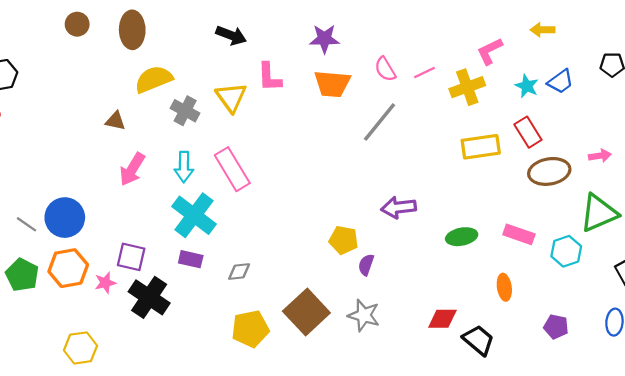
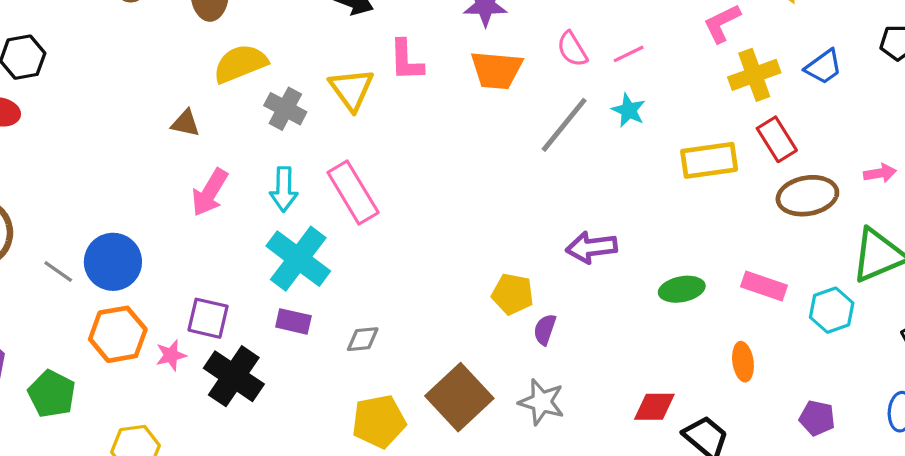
cyan star: (527, 86) -> (629, 110), moved
yellow cross: (467, 87) -> (754, 75), moved
green pentagon: (22, 275) -> (52, 394), moved

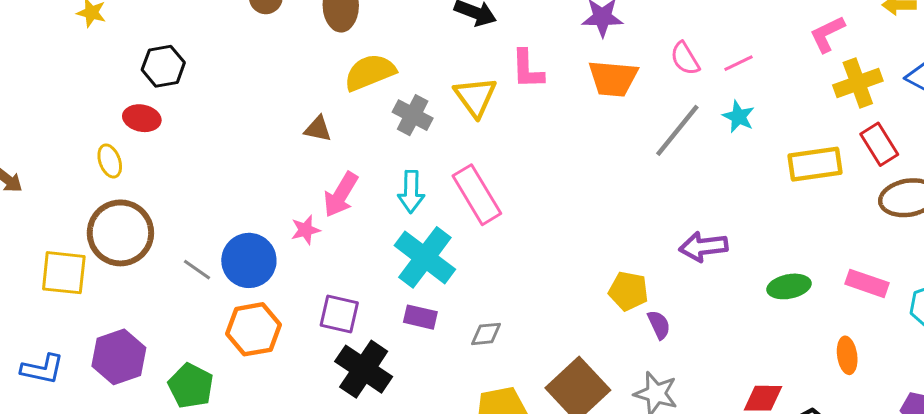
purple semicircle: (545, 329) -> (659, 325), turned 136
pink star: (171, 355) -> (306, 230), moved

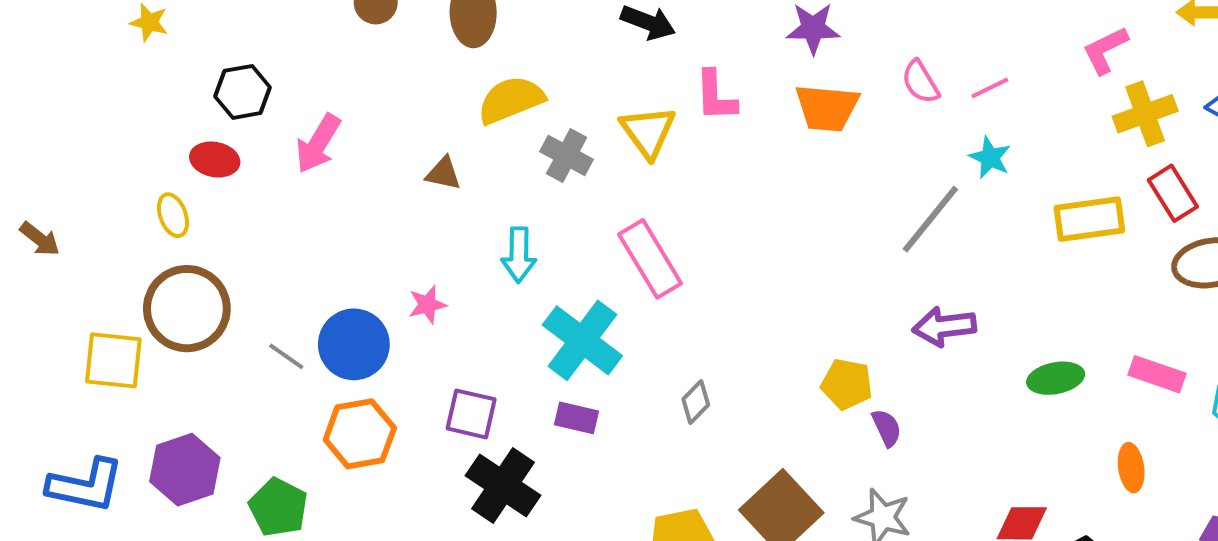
gray line: (677, 130) -> (930, 219), moved
cyan arrow: (411, 192) -> (519, 255), moved
pink arrow: (341, 195) -> (318, 144), moved
gray diamond: (486, 334) -> (696, 402), moved, turned -40
blue L-shape: (42, 369) -> (85, 486), size x1.4

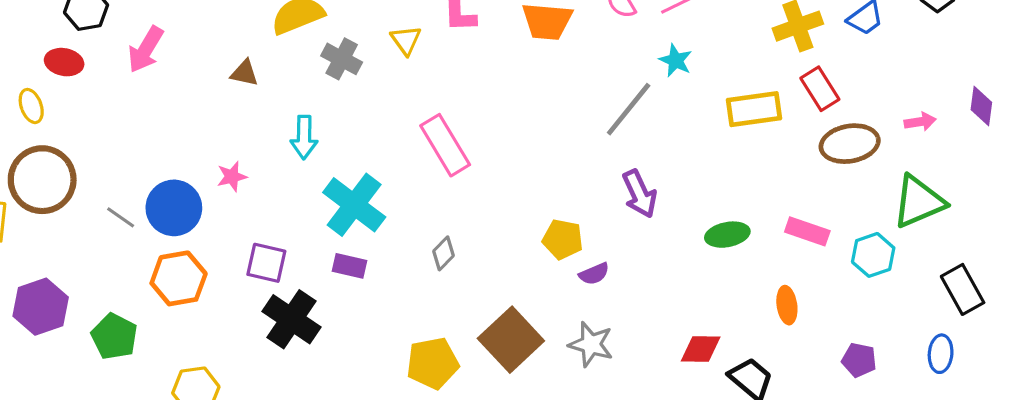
yellow triangle: (648, 132) -> (406, 40), size x0.7
pink rectangle: (650, 259) -> (445, 145), moved
purple arrow: (944, 326) -> (640, 194), turned -108
purple semicircle: (887, 428) -> (594, 274), turned 92

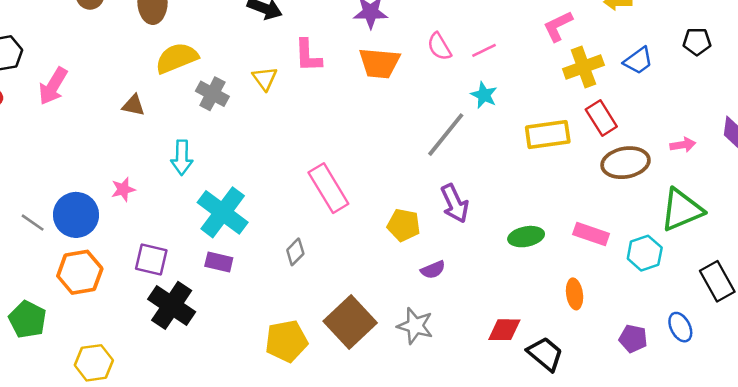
pink rectangle: (445, 145) -> (328, 188), moved
yellow pentagon: (563, 239) -> (404, 225), moved
purple semicircle: (594, 274) -> (433, 270), moved
blue ellipse: (941, 354) -> (680, 327), moved, turned -32

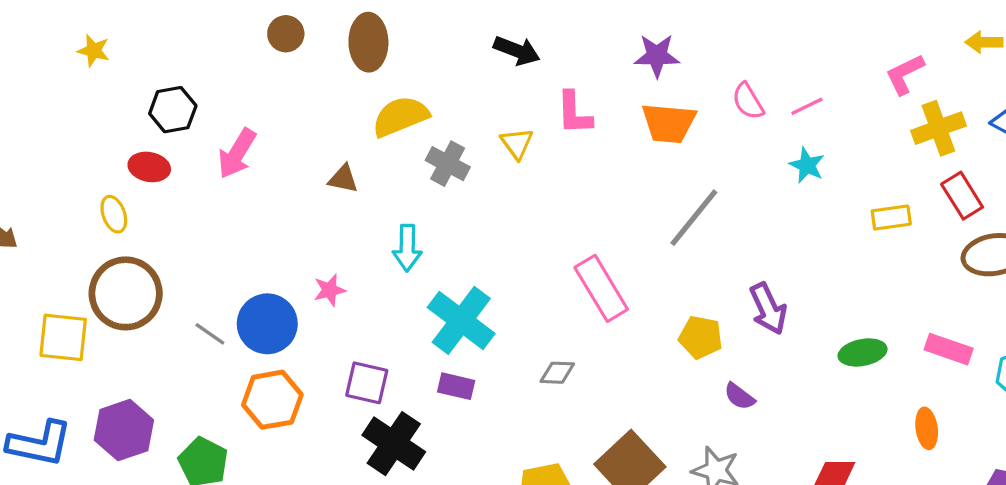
gray line: (446, 135) -> (694, 218), moved
yellow rectangle: (548, 135) -> (891, 218), size x0.7
gray diamond: (295, 252) -> (557, 373), turned 48
purple semicircle: (433, 270) -> (739, 396), turned 60

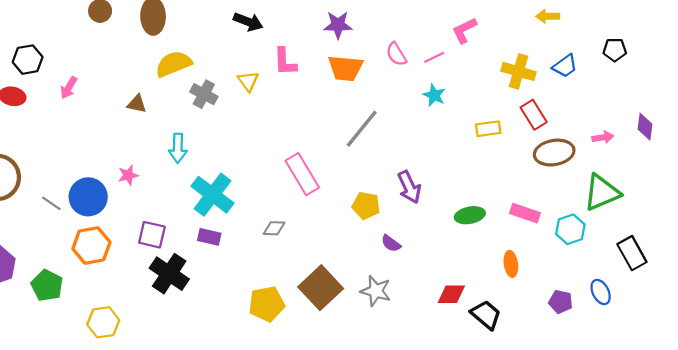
pink L-shape: (905, 74) -> (464, 30), moved
yellow cross: (938, 128) -> (518, 71), turned 36
pink arrow: (237, 153) -> (69, 88), size x0.7

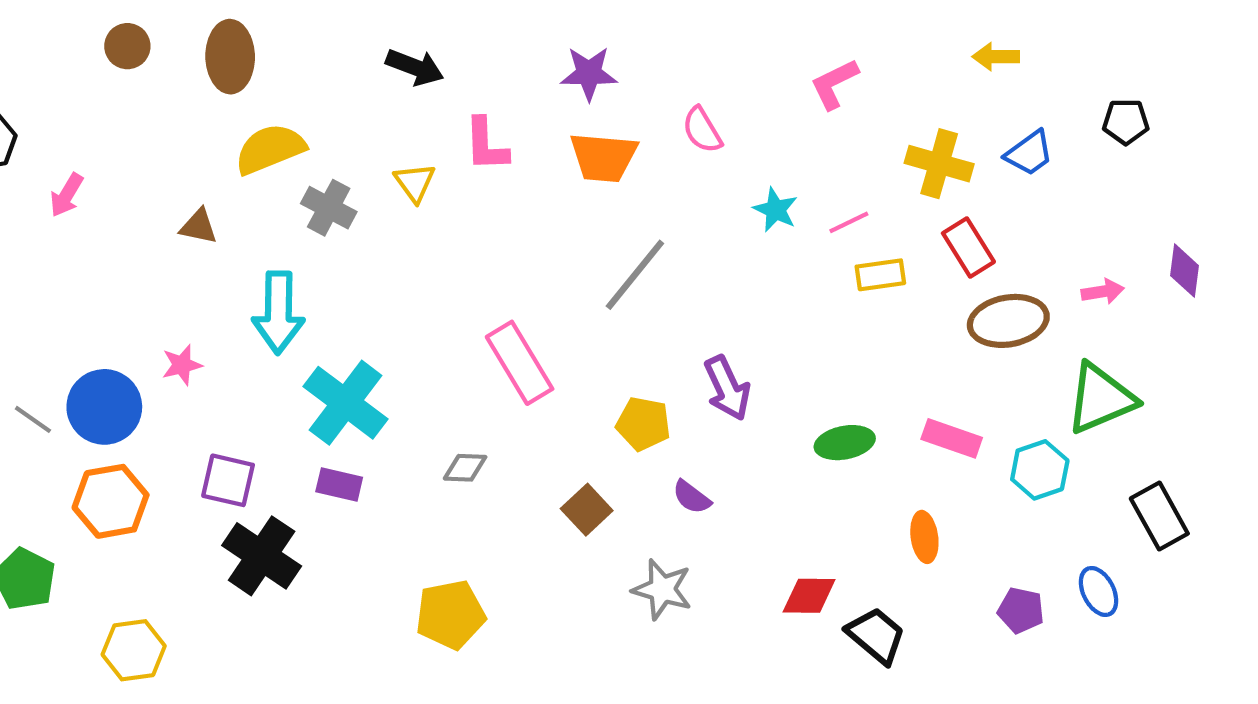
pink line: (434, 57) -> (849, 222), moved
cyan arrow: (178, 148) -> (278, 313), size x1.4
brown square: (321, 288) -> (587, 510), moved, size x0.6

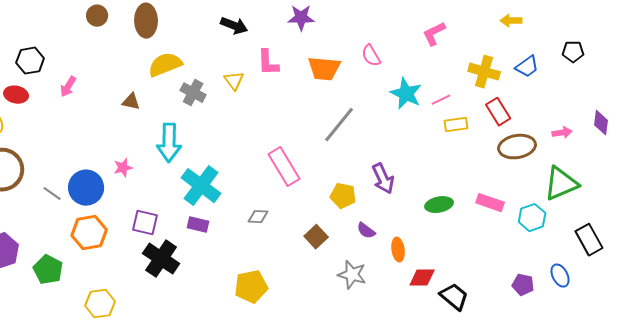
purple star: (589, 73) -> (301, 18), moved
cyan star: (775, 210) -> (406, 94), size x1.5
orange ellipse: (924, 537) -> (398, 250), moved

